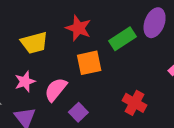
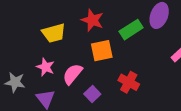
pink star: (25, 82) -> (46, 67), turned -30
red cross: (135, 103) -> (129, 82), moved

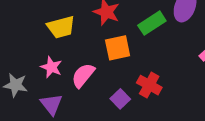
purple square: (92, 94) -> (120, 99), moved

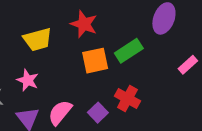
green rectangle: (152, 23) -> (129, 51), moved
pink semicircle: (83, 75) -> (60, 113), moved

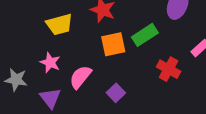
red cross: (127, 98) -> (169, 69), moved
pink semicircle: (60, 113) -> (80, 77), moved

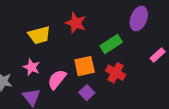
orange square: (113, 44) -> (85, 66), moved
red cross: (169, 69) -> (116, 73), moved

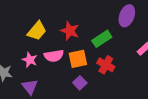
red star: (76, 23) -> (70, 31), moved
yellow trapezoid: (39, 35) -> (37, 31), turned -35
pink semicircle: (57, 79) -> (54, 56), moved, turned -138

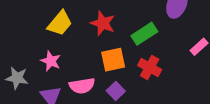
pink semicircle: (54, 56) -> (82, 86), moved

